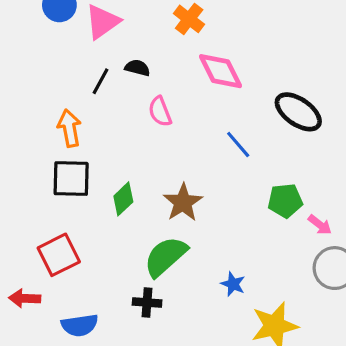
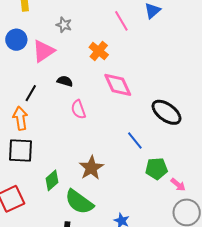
black line: (100, 81) -> (31, 93), moved
blue line: (238, 144) -> (135, 141), moved
green diamond: (123, 199) -> (52, 180), moved
green semicircle: (166, 256) -> (79, 202), turned -104

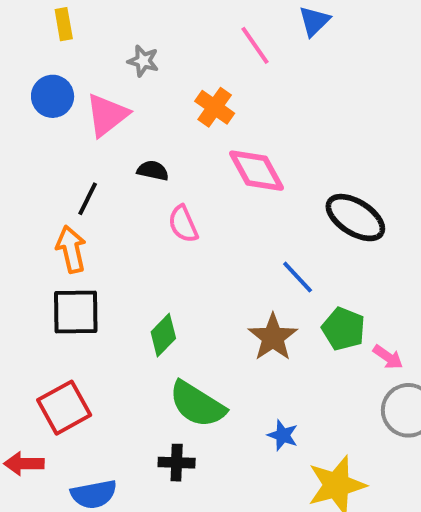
brown star: (91, 168) -> (273, 337), moved
green pentagon: (156, 169) -> (343, 329), turned 30
green diamond: (52, 180) -> (163, 335), moved

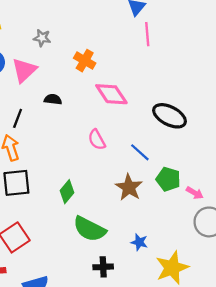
pink line: (255, 45) -> (147, 34), moved, turned 35
pink semicircle: (183, 224) -> (97, 140), moved
black cross: (177, 463) -> (103, 267), moved

